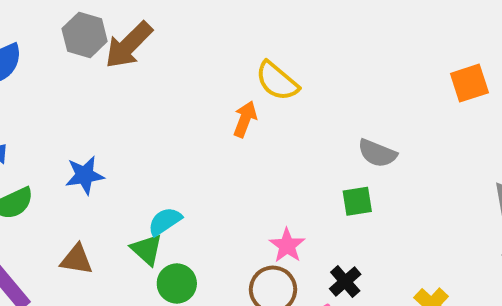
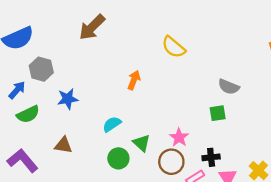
gray hexagon: (85, 35) -> (41, 69), moved
orange arrow: (245, 119) -> (134, 80), moved
green triangle: (147, 249) -> (142, 143), moved
black cross: (345, 282) -> (211, 157), turned 35

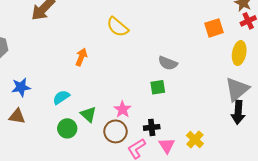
blue star: (68, 99) -> (21, 87), moved

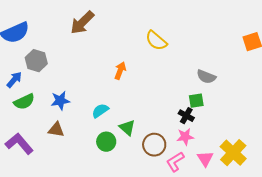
pink star: (123, 109) -> (185, 137), moved, turned 30
black cross: (152, 127) -> (186, 116), moved, turned 35
yellow cross: (195, 139) -> (233, 153), size x1.5

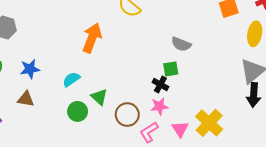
orange arrow: (120, 71) -> (92, 38), size x1.6

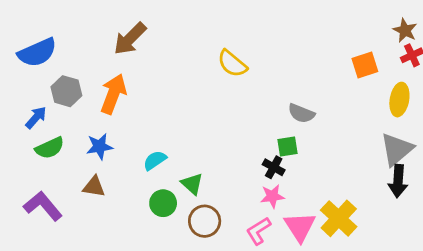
orange arrow: (92, 38) -> (113, 94), moved
brown circle: (127, 115) -> (205, 221), moved
pink triangle: (180, 129) -> (300, 227), size x1.4

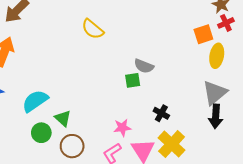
orange square: (365, 65) -> (203, 34), moved
green square: (287, 147) -> (133, 80), moved
cyan semicircle: (155, 160) -> (35, 101), size x1.5
black cross: (274, 167) -> (161, 113), moved

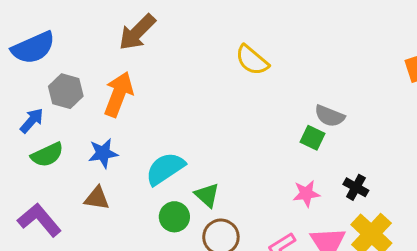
green square: (133, 80) -> (312, 138), turned 35
pink star: (122, 128) -> (306, 194), moved

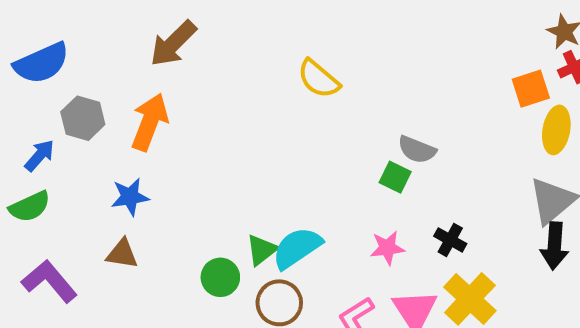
green semicircle: (47, 155) -> (30, 207), moved
cyan semicircle: (165, 169) -> (297, 248), moved
green triangle: (207, 195) -> (262, 250), turned 40

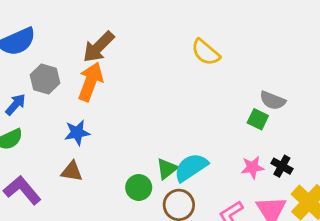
brown arrow: (173, 43) -> (99, 47), moved
black cross: (450, 240) -> (282, 166), moved

